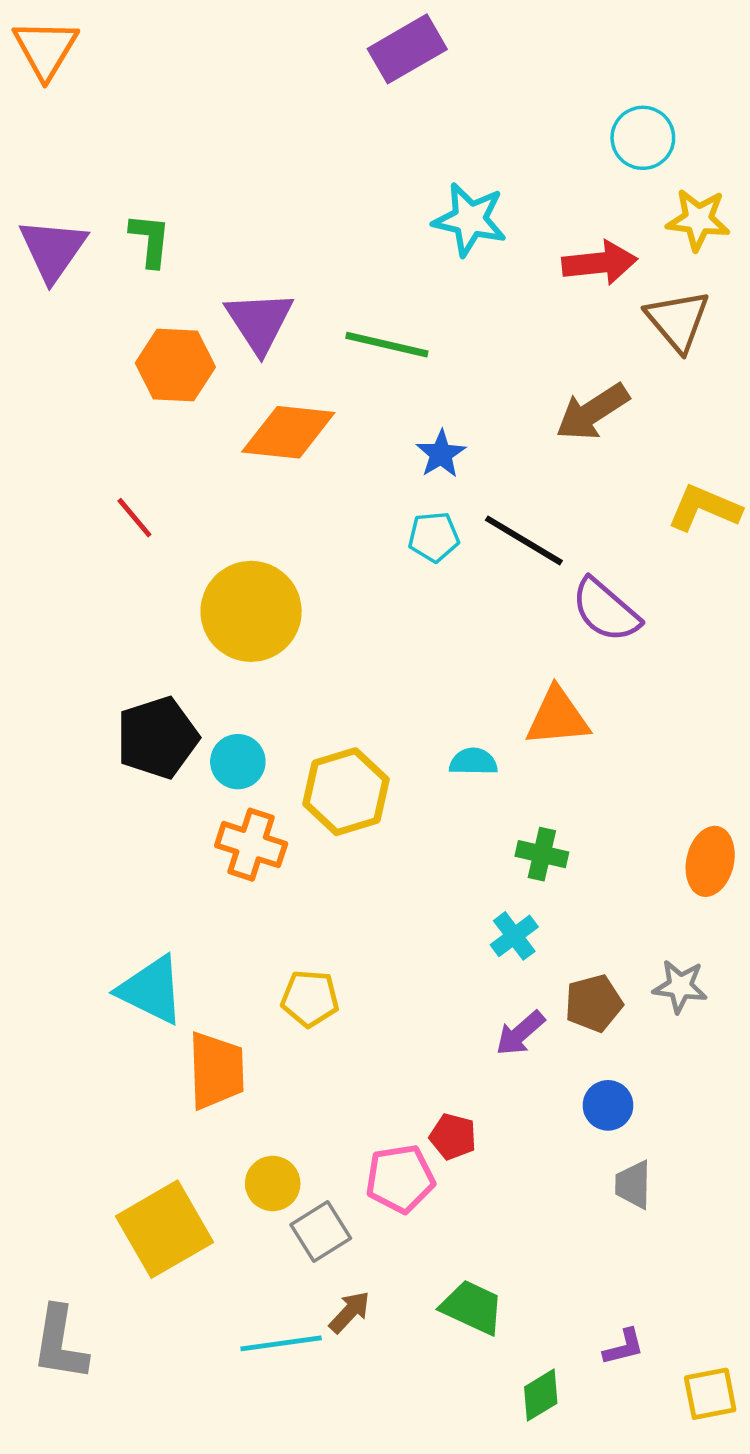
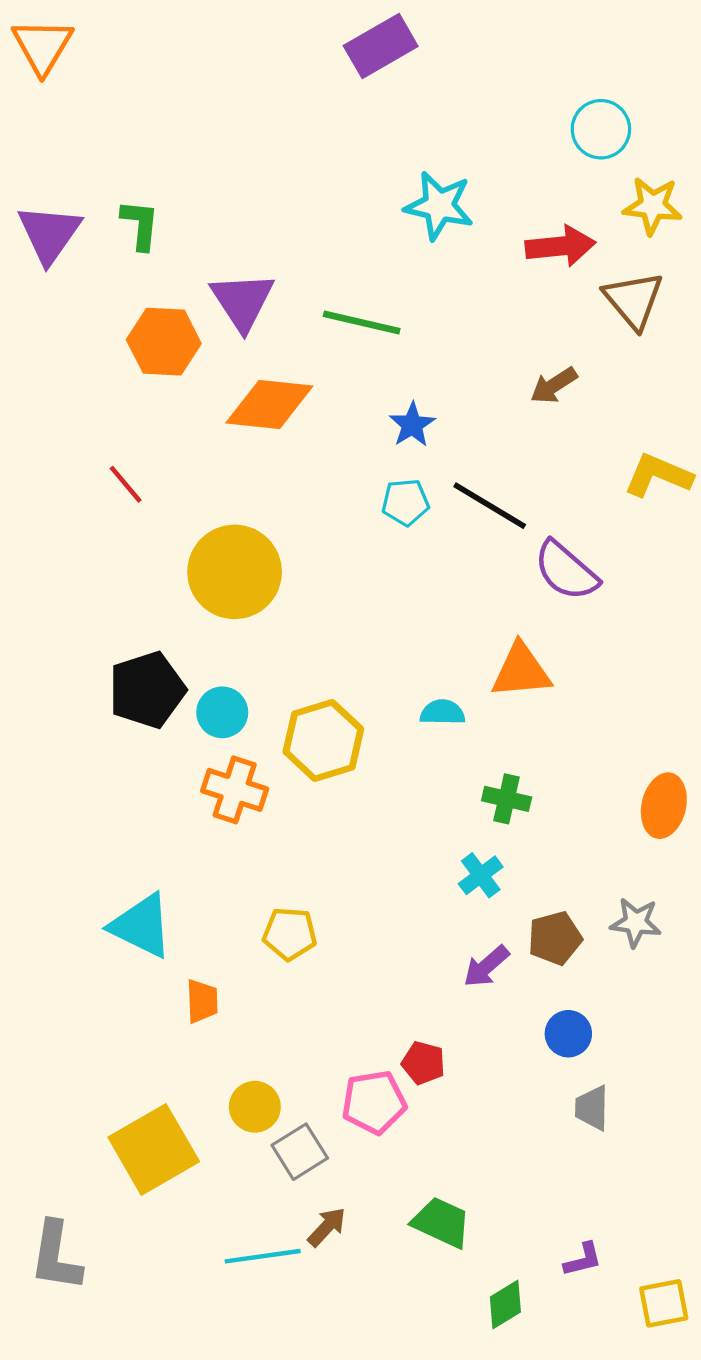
brown arrow: (592, 412) -> (554, 385), size x0.7
orange trapezoid: (216, 1071) -> (202, 1001), size x0.6

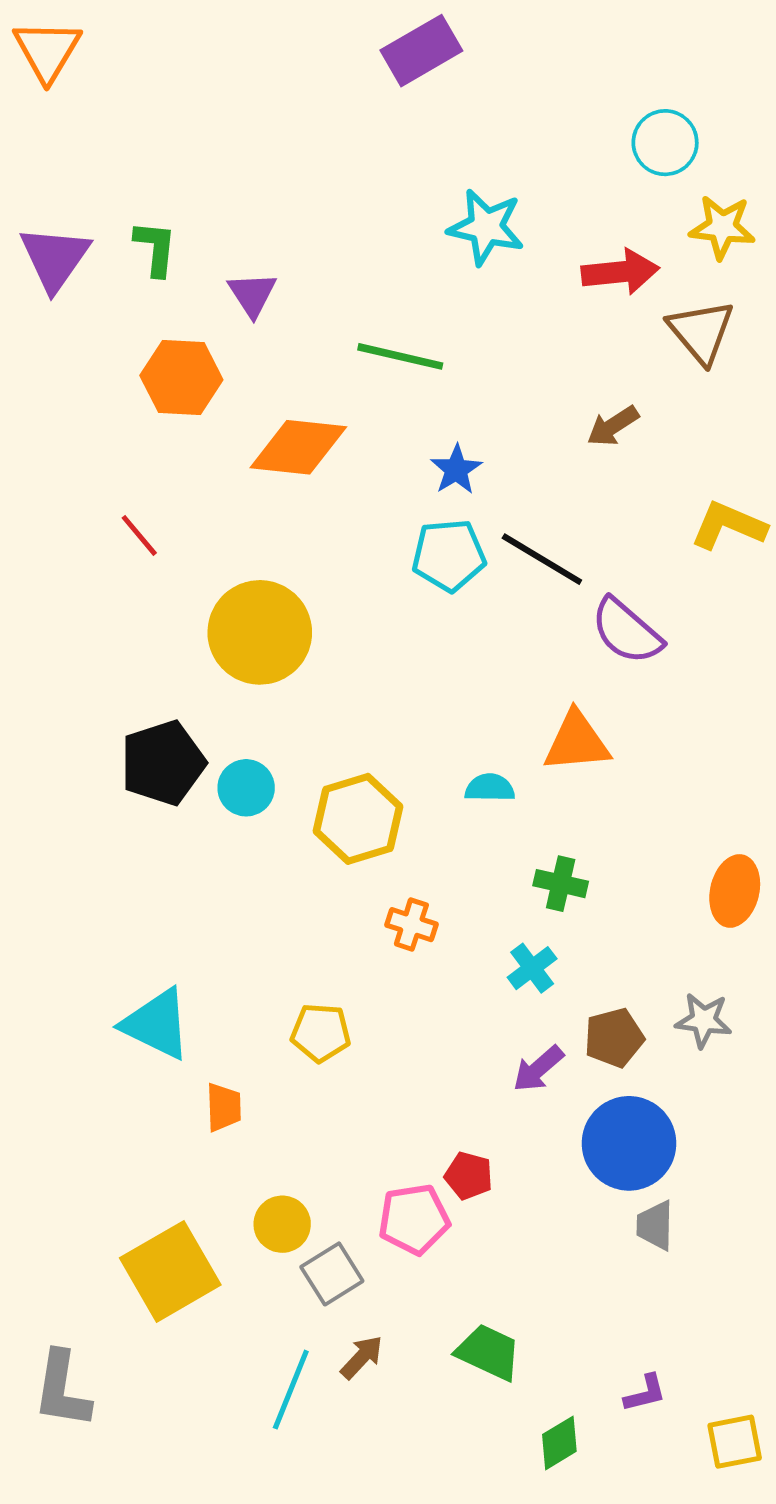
purple triangle: (242, 301) -> (252, 294), moved, size x0.7
cyan pentagon: (405, 502) -> (449, 555), size x1.4
orange cross: (235, 790) -> (411, 925), moved, size x0.7
blue circle: (568, 1034) -> (629, 1143), size x1.8
cyan line: (263, 1256) -> (291, 1390), turned -60

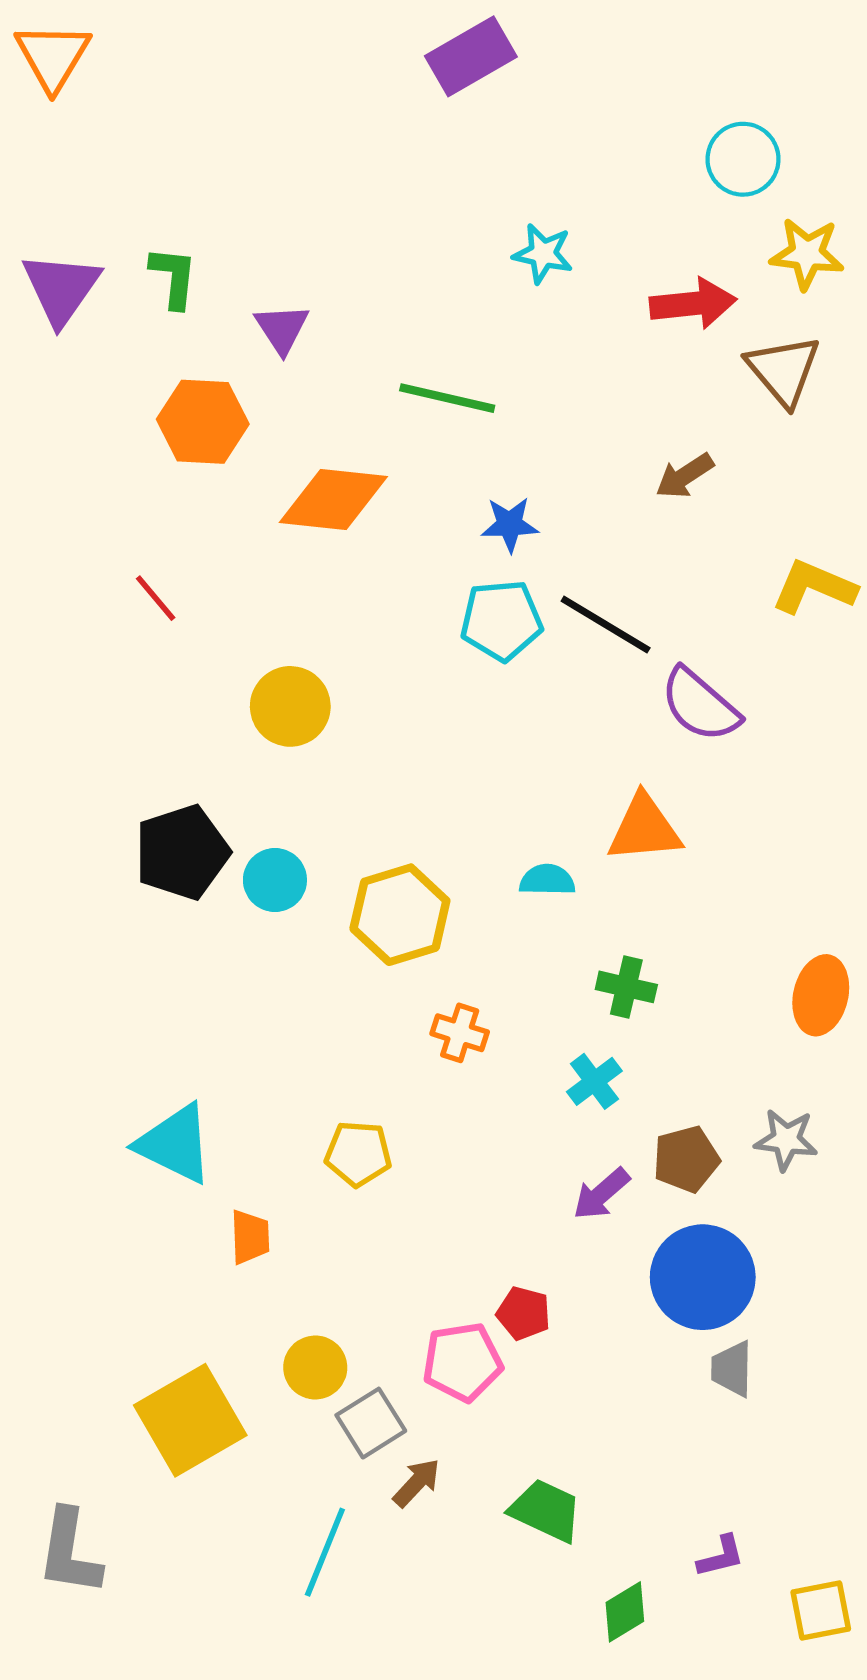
cyan star: (486, 227) -> (543, 254), size x0.7
blue star: (456, 470) -> (510, 524), turned 30
yellow circle: (260, 632) -> (290, 706), size x0.7
brown arrow: (362, 1357) -> (417, 1483), moved

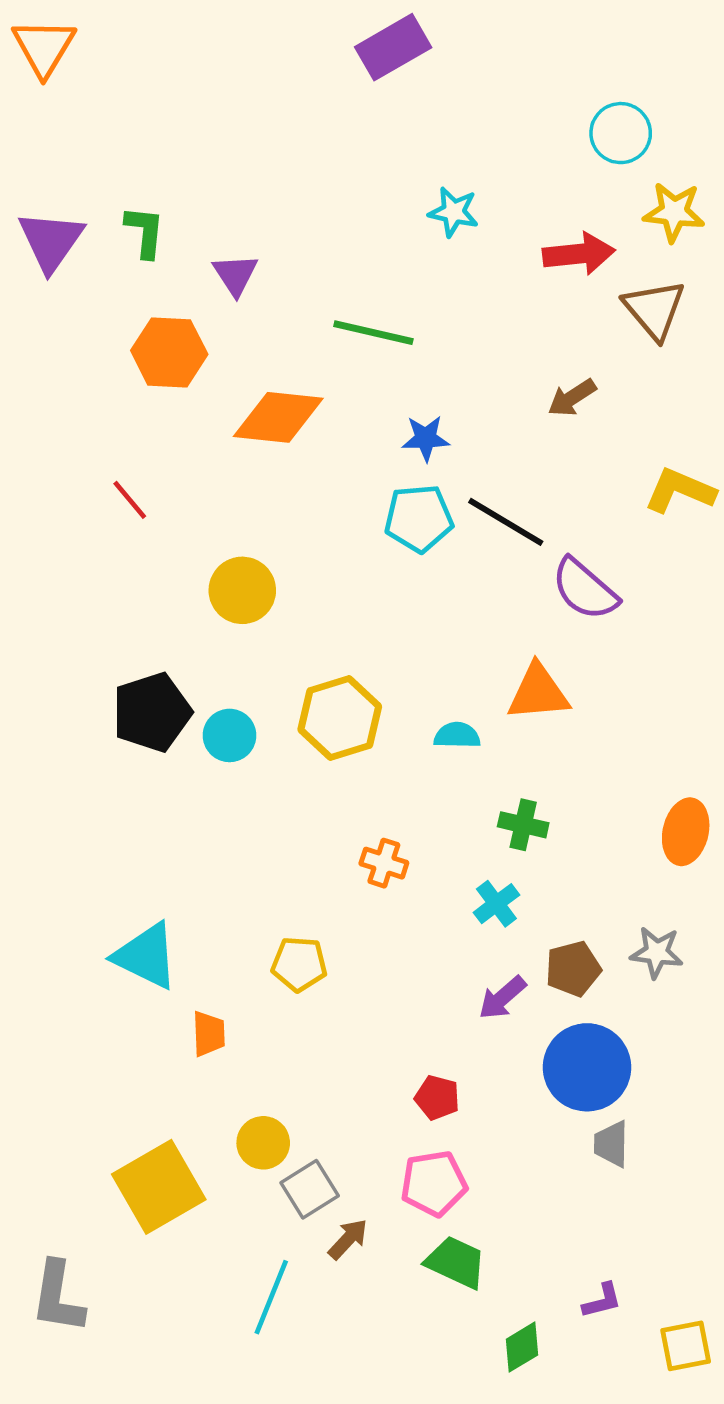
yellow hexagon: (400, 915) -> (340, 718), moved
pink pentagon: (462, 1362) -> (434, 1183), moved

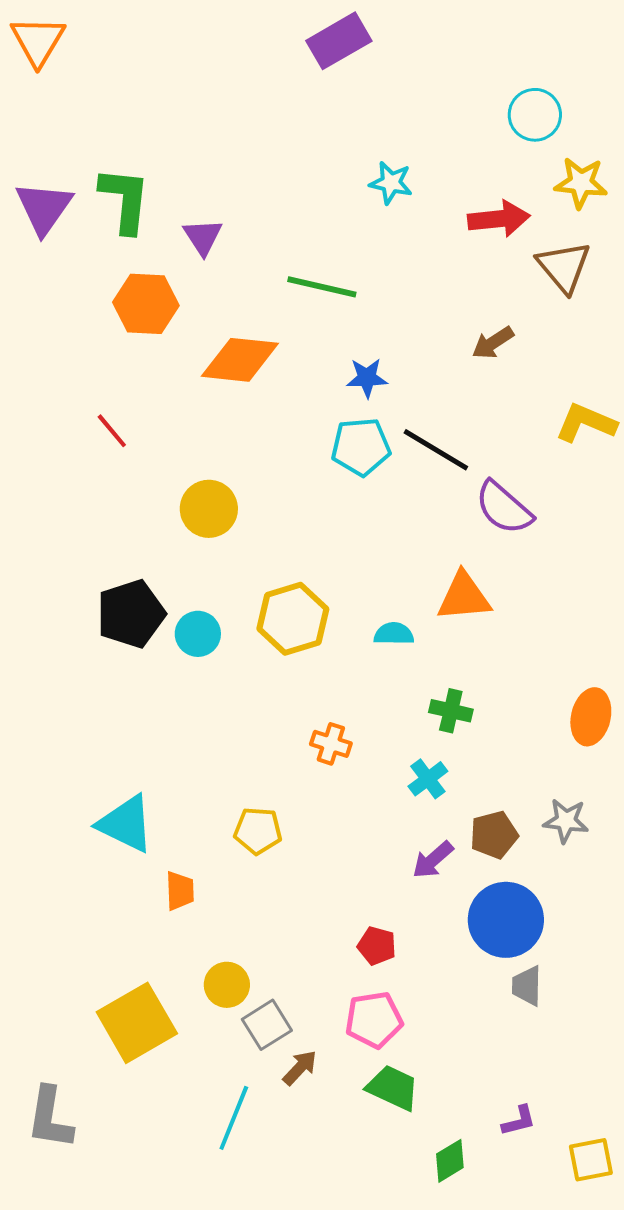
green L-shape: (145, 232) -> (125, 200), size x1.5

